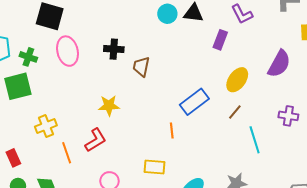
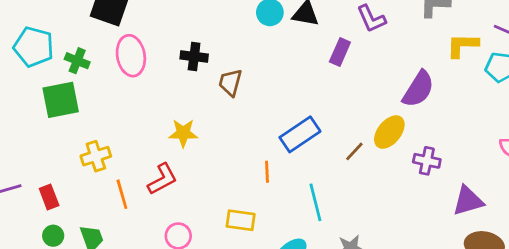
yellow ellipse: (237, 80) -> (389, 132), moved
cyan line: (255, 140) -> (315, 202), moved

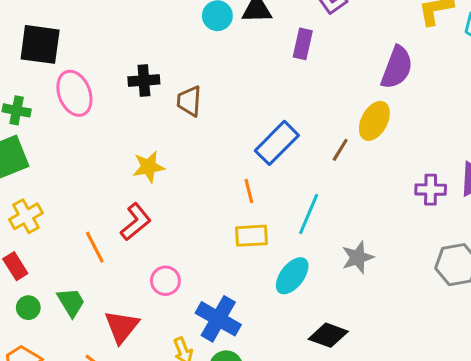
yellow cross: (96, 156) -> (26, 216), moved
purple cross: (427, 161) -> (431, 190), moved
cyan line: (315, 202) -> (309, 214), turned 48
yellow rectangle: (241, 220) -> (251, 236), moved

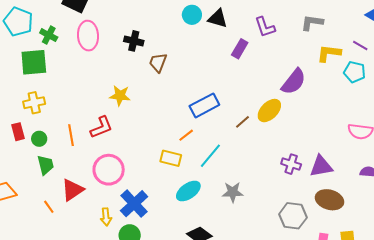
orange line: (249, 191) -> (186, 135), moved, turned 49
pink circle: (165, 281) -> (109, 170), size x1.6
green circle: (28, 308) -> (39, 139), moved

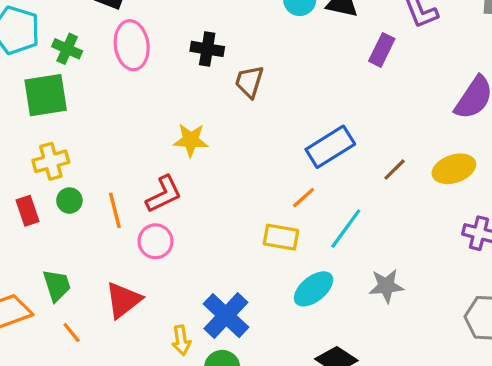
yellow ellipse: (269, 111) -> (454, 169), moved, turned 30
green circle: (39, 139) -> (69, 201), moved
green trapezoid: (46, 165) -> (57, 285), moved
pink circle: (109, 170) -> (155, 241), moved, size x0.7
orange line: (49, 207) -> (72, 332), moved

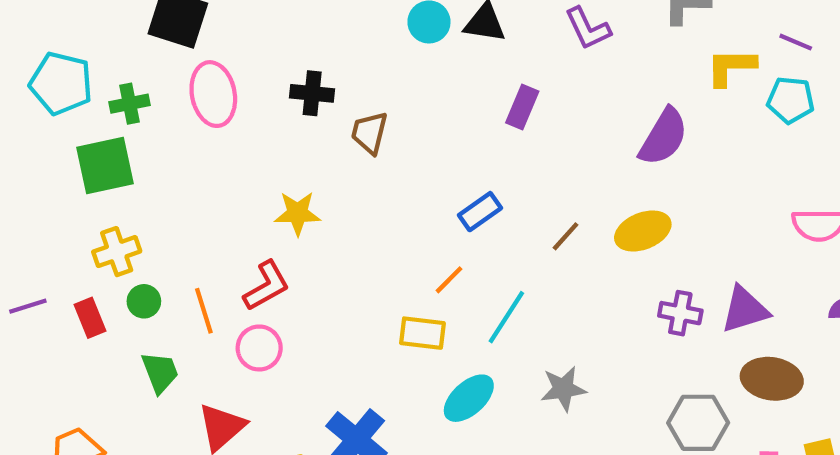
green cross: (67, 49) -> (129, 104), turned -32
purple rectangle: (382, 50) -> (522, 107), moved
blue rectangle: (330, 147) -> (480, 212), size x0.7
green trapezoid: (57, 285) -> (160, 372), moved

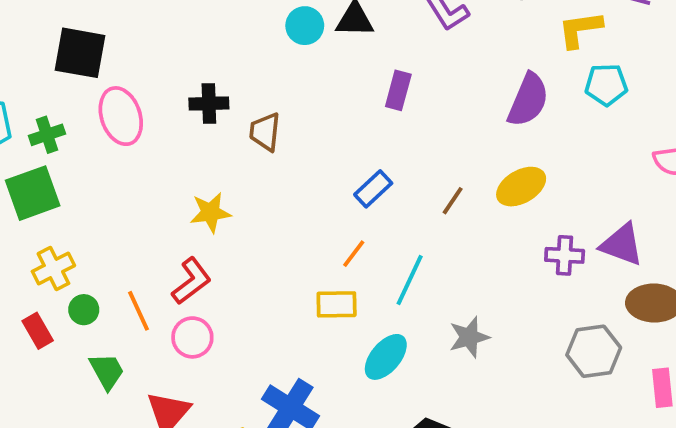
cyan pentagon: (791, 100) -> (606, 85), moved
purple triangle: (745, 310) -> (622, 245), turned 45

